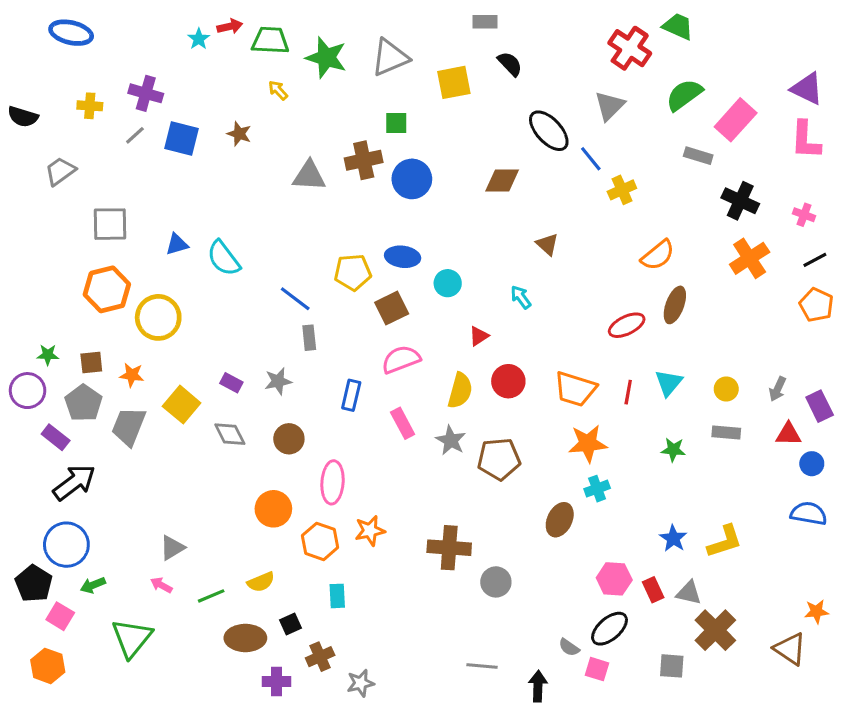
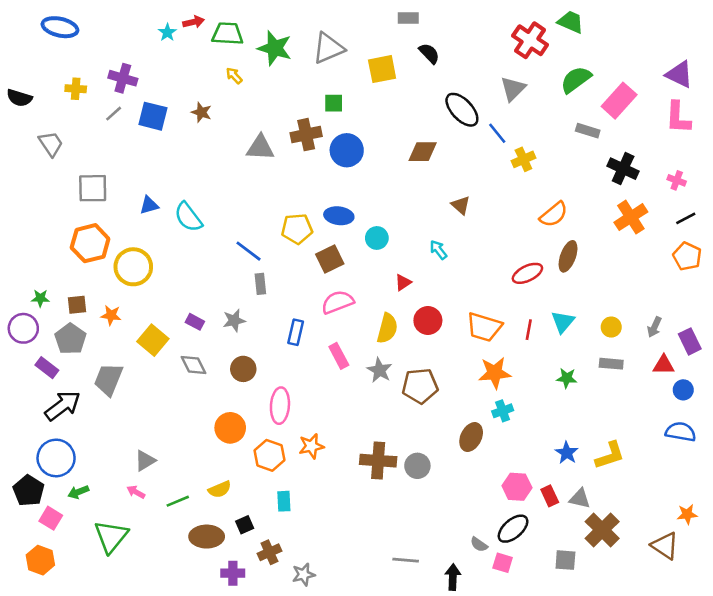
gray trapezoid: (60, 171) -> (51, 144), turned 92
gray trapezoid: (129, 426) -> (108, 379), moved
gray circle: (496, 582) -> (417, 466), moved

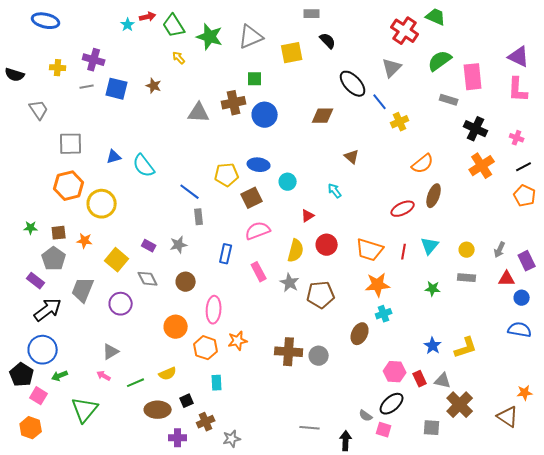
green trapezoid: (228, 34) -> (174, 26), turned -125
pink rectangle: (619, 101) -> (473, 77), turned -48
gray line: (114, 114) -> (87, 87), turned 32
purple circle: (23, 328) -> (121, 304), moved

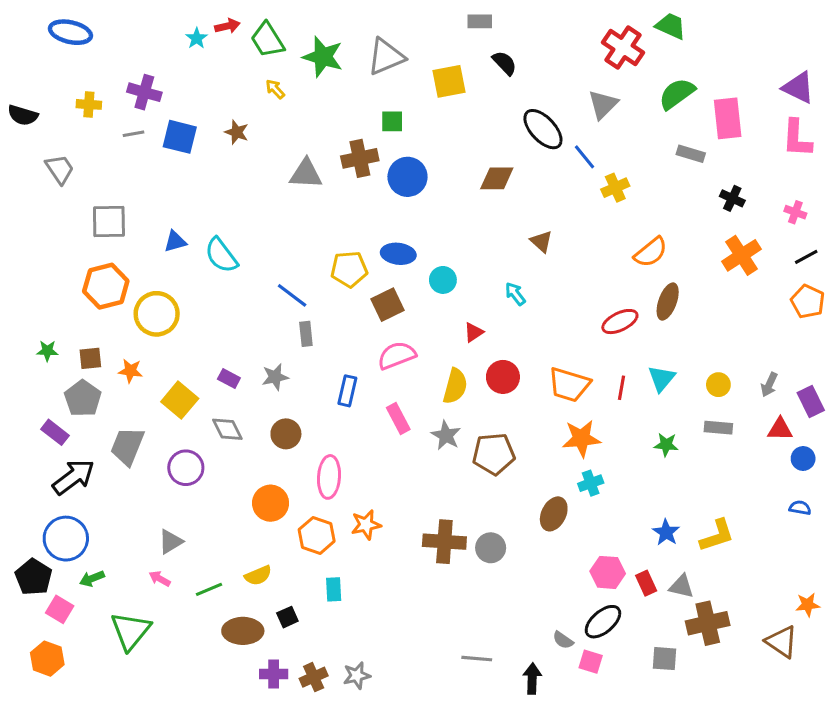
black cross: (476, 129) -> (732, 198), size x0.7
blue semicircle: (520, 330) -> (800, 508), size x0.6
brown cross: (460, 405) -> (708, 623), turned 32
brown cross: (206, 422) -> (314, 677), moved

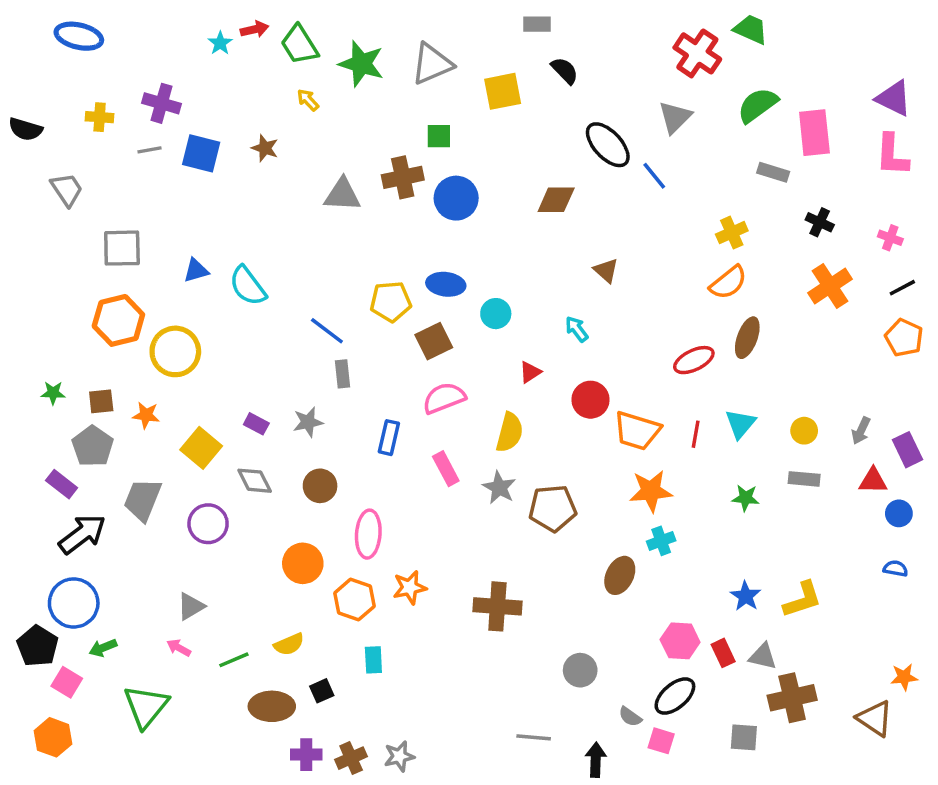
yellow cross: (615, 188) -> (732, 233), moved
red circle: (503, 377) -> (591, 400), moved
gray circle: (491, 548) -> (580, 670), moved

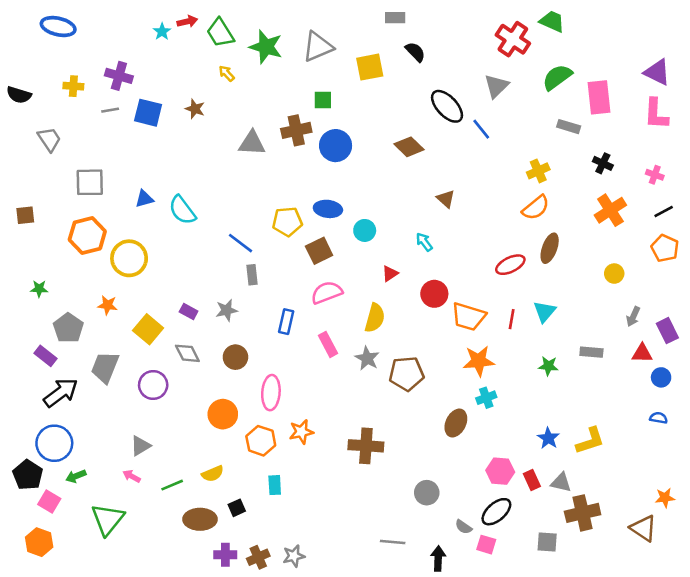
brown diamond: (556, 200) -> (409, 147), turned 44
brown square: (101, 401) -> (25, 215), moved
yellow circle: (804, 431) -> (614, 274), moved

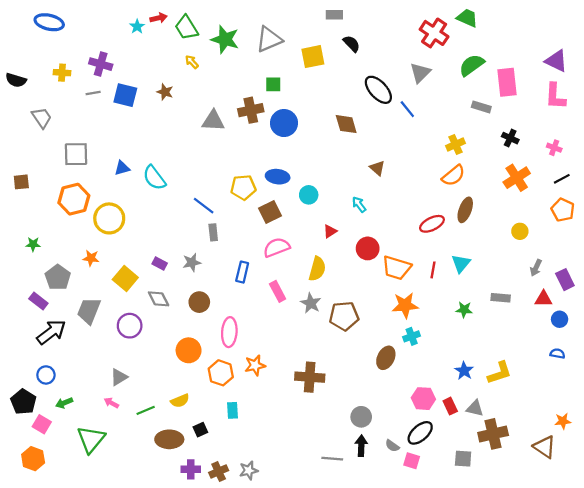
brown diamond: (409, 147) -> (346, 124), turned 30
blue circle: (54, 443) -> (46, 375), size x0.6
black arrow: (438, 559) -> (361, 446), moved

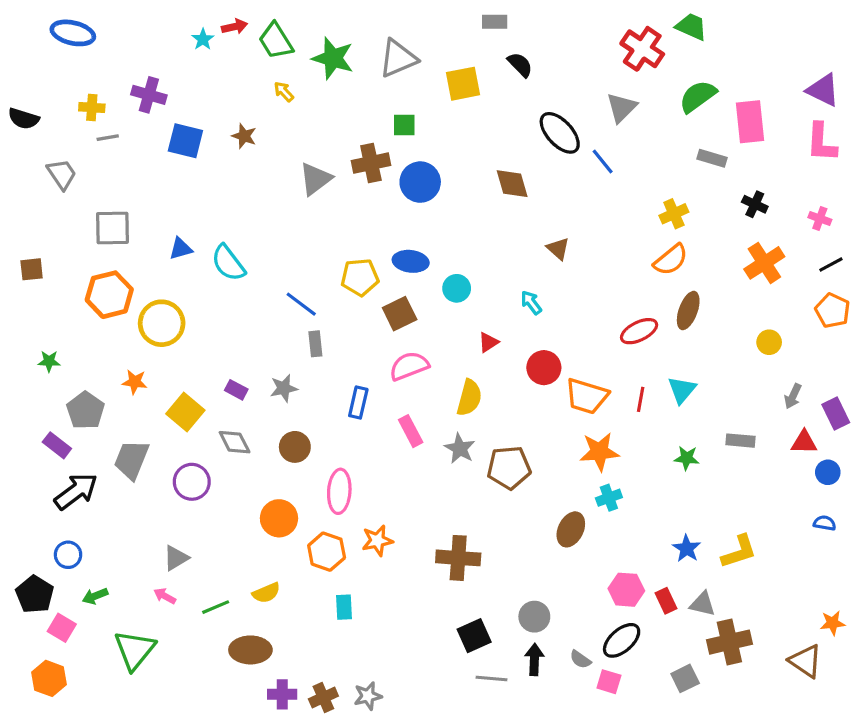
gray line: (93, 93) -> (108, 138), moved
gray triangle: (213, 121) -> (315, 179), turned -40
black square: (200, 430) -> (474, 636), moved, size x1.5
gray square: (463, 459) -> (685, 678), turned -30

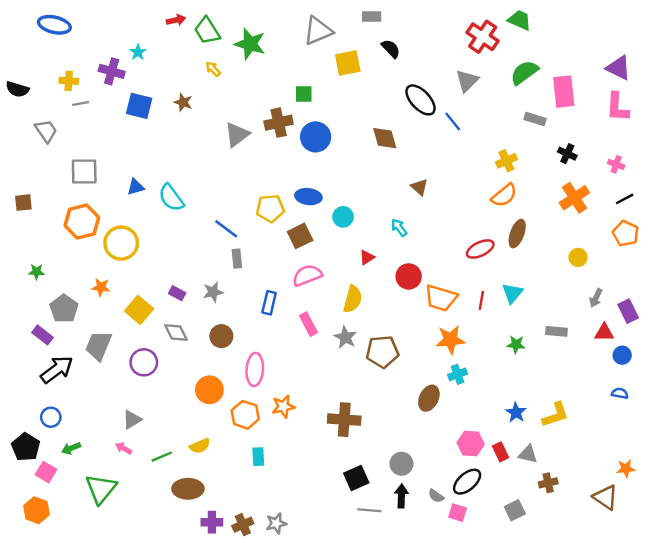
cyan star: (203, 39) -> (138, 52), moved
gray triangle: (398, 58) -> (318, 31), moved
brown cross: (729, 642) -> (548, 483), size x0.6

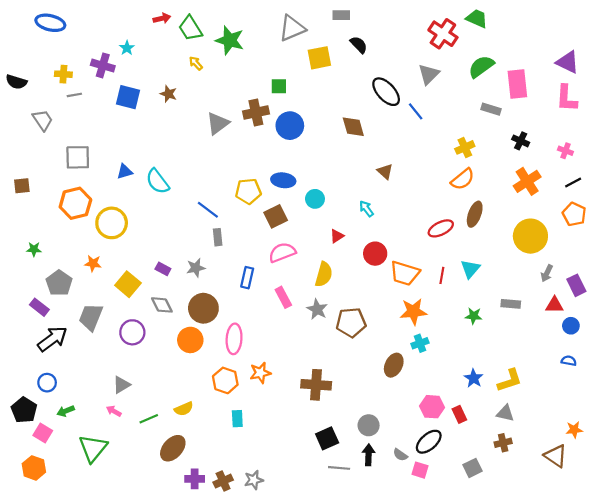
yellow circle: (578, 257) -> (530, 236), size x2.0
brown circle: (221, 336) -> (203, 308), size x1.4
orange circle: (209, 390) -> (190, 340), moved
gray triangle: (528, 454) -> (505, 413), moved
brown ellipse: (188, 489) -> (173, 448), turned -48

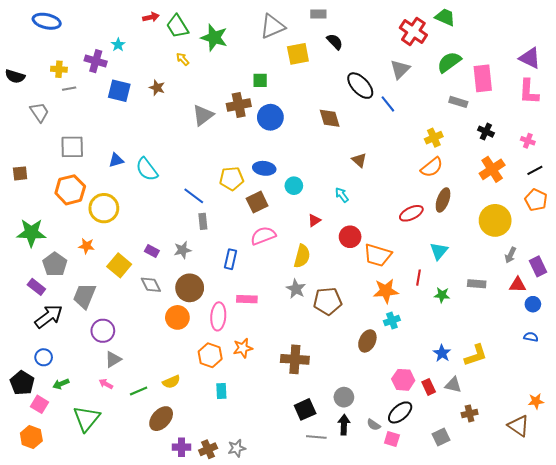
green star: (34, 249) -> (31, 233), size x2.0
red line: (442, 275) -> (418, 278), moved
pink rectangle: (283, 297) -> (247, 299), moved, turned -60
purple circle: (132, 332) -> (103, 331), moved
gray triangle: (505, 413) -> (453, 385), moved

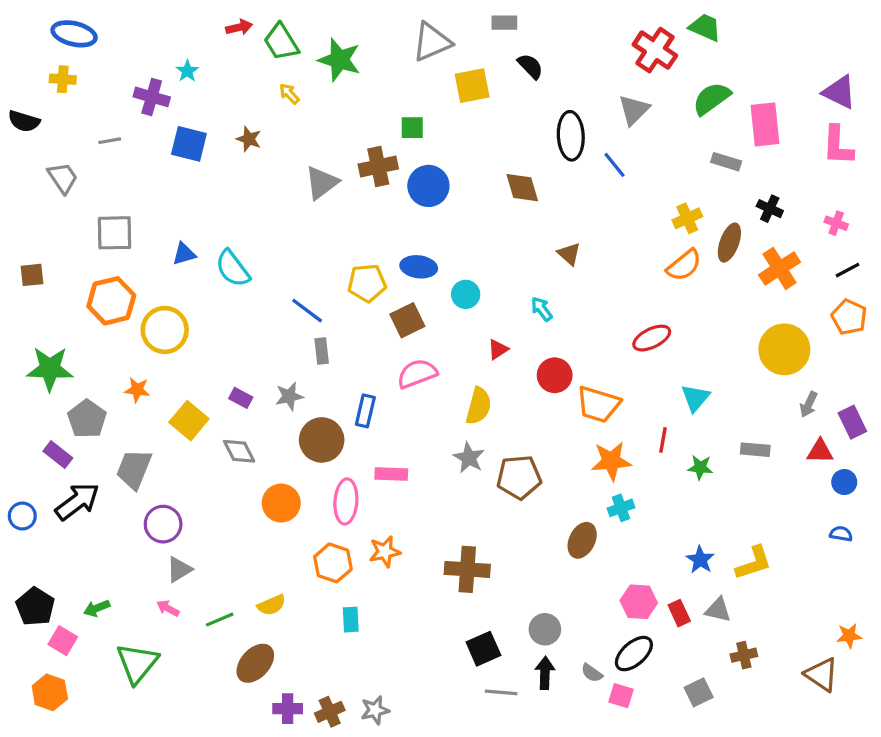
yellow cross: (59, 69) -> (63, 79), moved
black ellipse: (360, 86) -> (571, 136), turned 40
brown ellipse: (443, 200) -> (729, 243), moved
brown circle: (190, 288) -> (322, 440), moved
blue circle: (44, 357) -> (22, 516), moved

